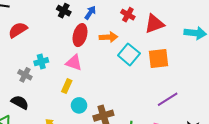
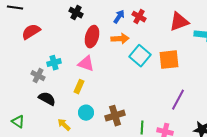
blue arrow: (90, 13) -> (119, 17), moved
red triangle: (154, 24) -> (179, 22), moved
purple line: (168, 99) -> (178, 100), turned -30
black semicircle: (20, 102) -> (47, 99), moved
cyan circle: (79, 105) -> (86, 113), moved

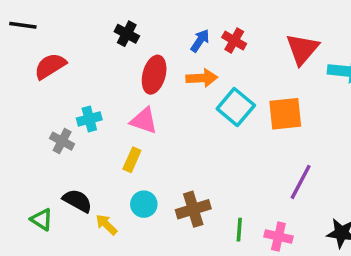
red triangle: (179, 22) -> (302, 49), turned -30
black semicircle: (47, 99) -> (77, 201), moved
green triangle: (18, 122) -> (42, 219), moved

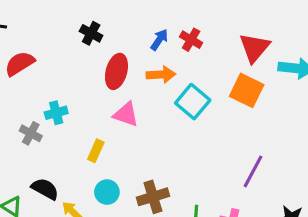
orange square: (285, 114) -> (247, 90), moved, turned 32
pink triangle: (144, 121) -> (126, 114), moved

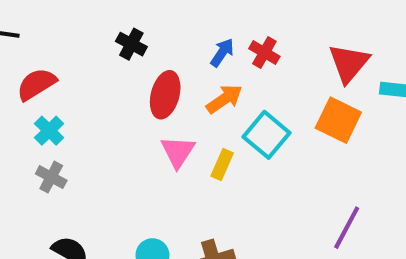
orange arrow: (161, 75) -> (224, 99), turned -32
cyan cross: (56, 113) -> (49, 131), moved, turned -30
pink triangle: (126, 114) -> (178, 152), turned 44
yellow rectangle: (96, 151) -> (222, 164), moved

